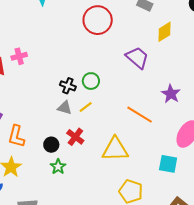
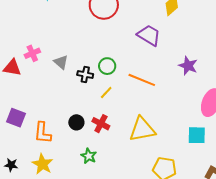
gray triangle: (65, 108) -> (61, 62), moved, turned 35
orange line: (140, 115) -> (142, 80), moved
black circle: (51, 145) -> (76, 122), moved

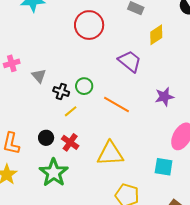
purple star: (188, 66) -> (164, 97), turned 30
yellow line: (106, 93) -> (71, 111), moved
green star: (89, 156) -> (54, 173), size x1.8

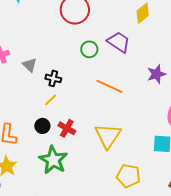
green circle: (84, 86) -> (89, 49), moved
yellow line: (71, 111) -> (51, 100), moved
yellow triangle: (110, 154) -> (108, 136), turned -48

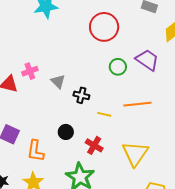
orange line: (109, 86) -> (137, 104), turned -32
yellow line: (51, 100) -> (104, 114), moved, turned 56
black circle: (42, 126) -> (66, 132), moved

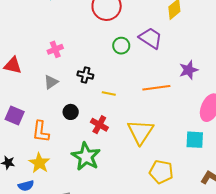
pink cross: (30, 71) -> (55, 49), moved
gray triangle: (58, 81) -> (51, 82), moved, turned 42
orange line: (137, 104) -> (156, 88), moved

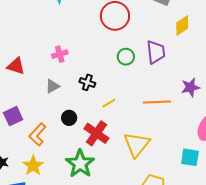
purple trapezoid: (151, 38) -> (156, 52), turned 45
yellow line: (109, 93) -> (109, 103), turned -48
purple square: (15, 116) -> (13, 116), turned 36
red cross: (99, 125) -> (96, 133), size x1.4
orange L-shape: (41, 132) -> (37, 135), turned 30

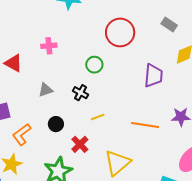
pink cross: (60, 54) -> (49, 46), moved
green circle: (126, 57) -> (94, 65), moved
red cross: (96, 133) -> (80, 144), size x0.7

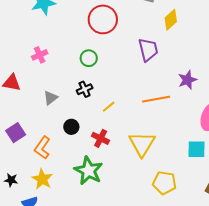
black cross: (80, 93) -> (85, 89), turned -35

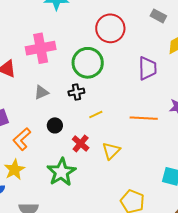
pink cross: (40, 55) -> (41, 48), size x1.8
green circle: (89, 58) -> (88, 63), size x1.8
yellow triangle: (142, 144) -> (111, 151), moved, size x0.7

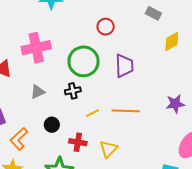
red circle: (110, 28) -> (106, 27), size x0.6
purple trapezoid: (147, 68) -> (124, 66), moved
orange line: (144, 118) -> (126, 111), moved
red cross: (81, 143) -> (78, 142), turned -30

